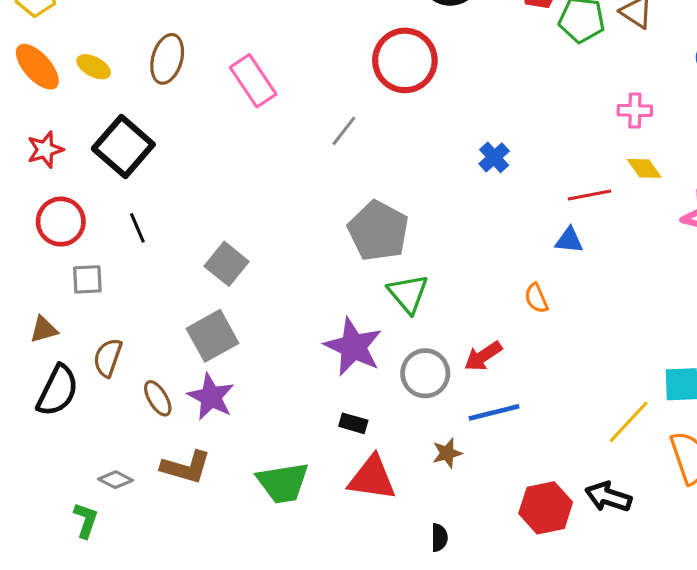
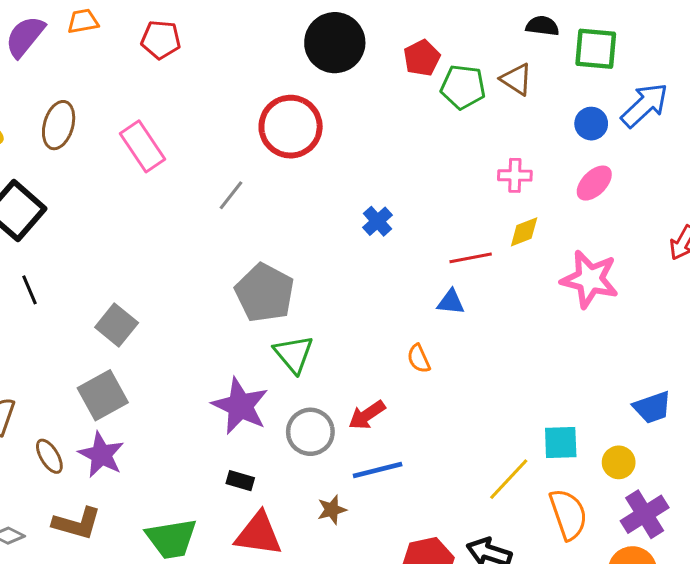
yellow diamond: (644, 168) -> (524, 232), turned -76

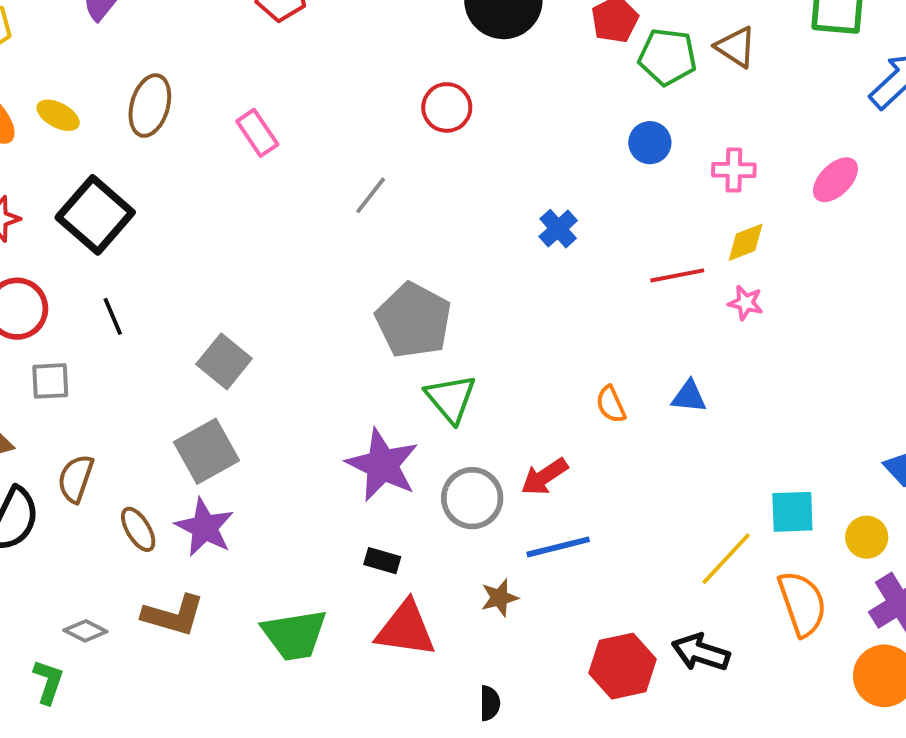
blue circle: (591, 124) -> (650, 143), moved
red circle: (291, 127) -> (447, 107), size x0.6
pink rectangle: (142, 146) -> (257, 133), size x0.7
pink star: (590, 279) -> (746, 303), moved, size x0.5
blue triangle: (451, 302) -> (689, 397), moved

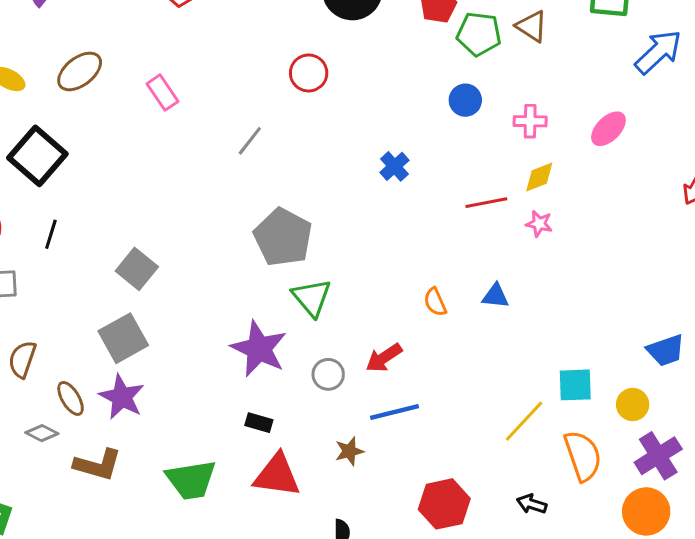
brown ellipse: (150, 106) -> (80, 71), turned 36
black line: (113, 316) -> (51, 234), turned 40
gray circle: (472, 498) -> (328, 374), size x0.7
gray diamond: (85, 631) -> (42, 433), moved
black arrow: (701, 652) -> (532, 504), moved, size x0.7

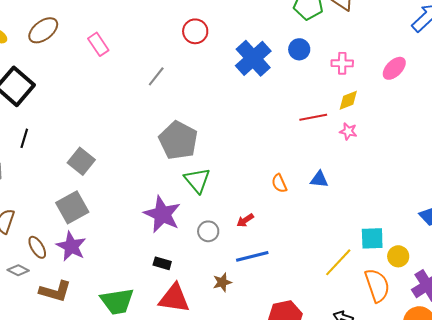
blue cross: (394, 166) -> (253, 58), moved, size x1.8
red arrow: (384, 358) -> (245, 220), size x0.7
yellow circle: (633, 404) -> (398, 256), moved

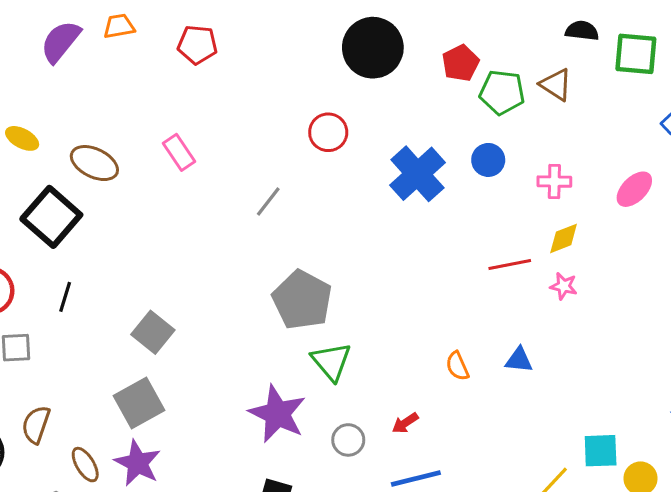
brown ellipse: (43, 30) -> (94, 163), moved, turned 64

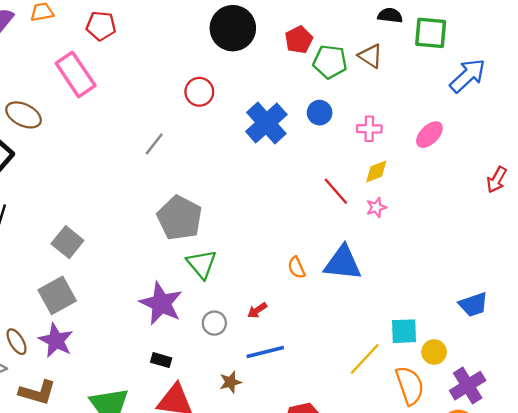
pink rectangle: (179, 152) -> (76, 74), moved, size x1.6
red line: (510, 265) -> (336, 191), turned 60
pink star: (564, 286) -> (376, 207), turned -30
blue triangle: (519, 360) -> (343, 263), size x1.8

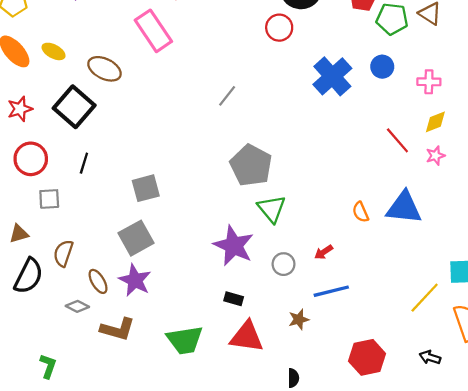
red circle: (199, 92) -> (279, 28), moved
gray square: (67, 242) -> (146, 188), turned 36

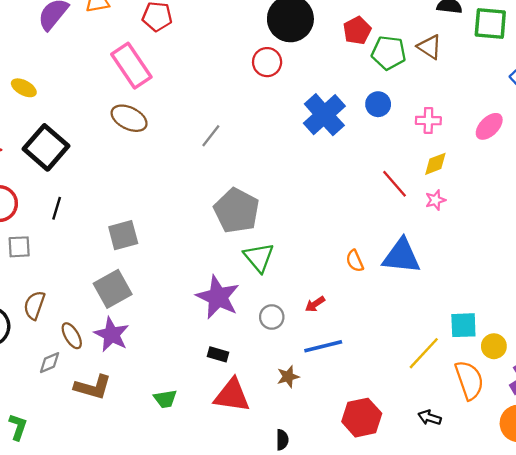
brown ellipse: (105, 69) -> (129, 118), moved
gray diamond: (77, 306) -> (50, 363), turned -50
green trapezoid: (185, 340) -> (165, 399), size x0.6

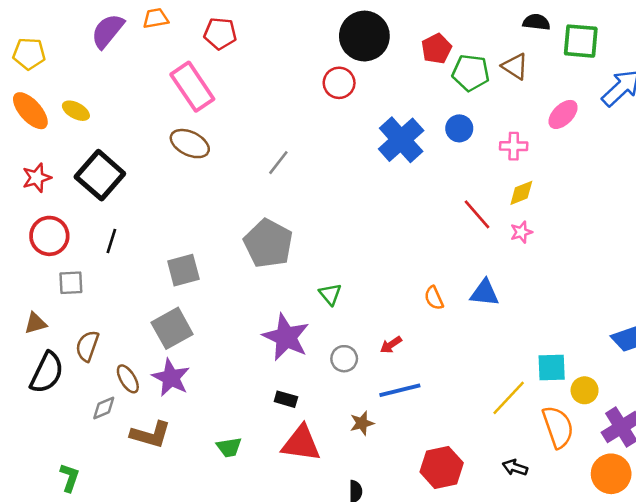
pink ellipse: (489, 126) -> (563, 114), moved
gray pentagon: (237, 211) -> (268, 244), moved
blue triangle: (401, 256) -> (485, 293), size x0.7
green triangle: (259, 257) -> (330, 294), size x0.7

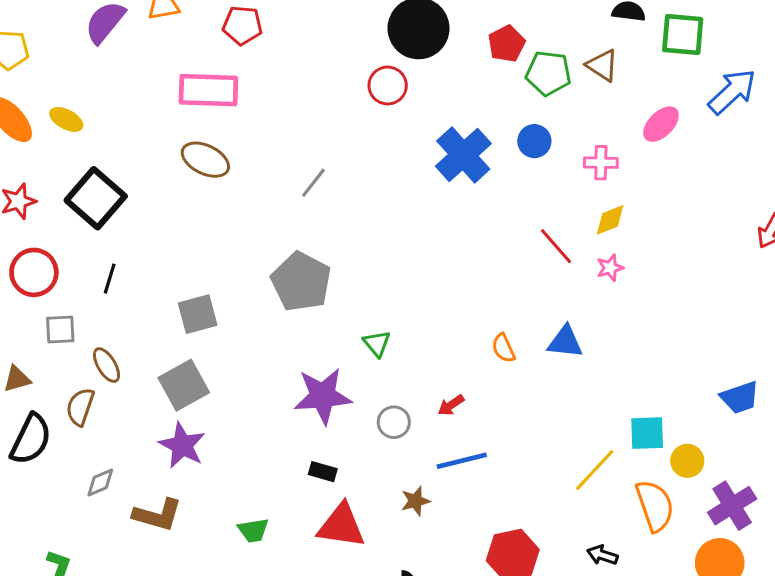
pink rectangle: (192, 87) -> (208, 90), turned -54
purple star: (286, 337) -> (323, 396), turned -30
brown ellipse: (128, 379) -> (107, 365), moved

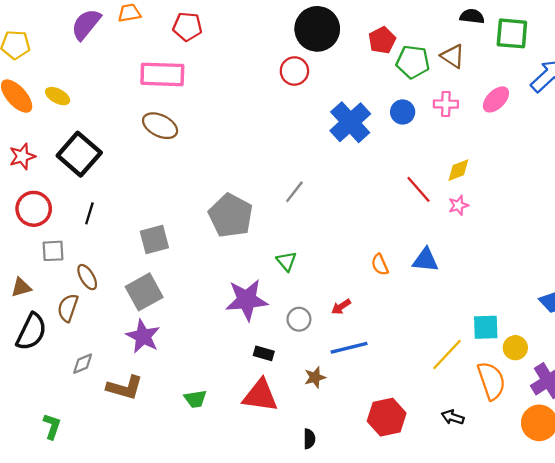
pink cross: (601, 163) -> (446, 104), moved
gray line: (313, 183) -> (294, 192), moved
black rectangle: (323, 472) -> (264, 353), moved

